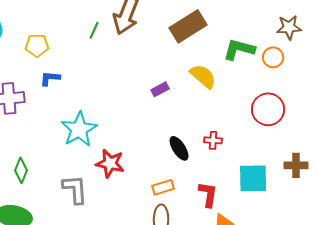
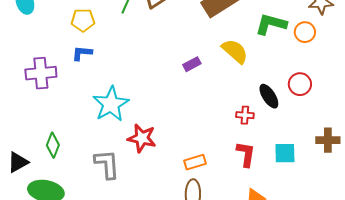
yellow pentagon: (37, 45) -> (83, 20), moved
red circle: (268, 109) -> (300, 84), size x0.7
black ellipse: (179, 148) -> (269, 96), moved
cyan square: (253, 178) -> (285, 153), size x0.7
red L-shape: (208, 194) -> (246, 154), moved

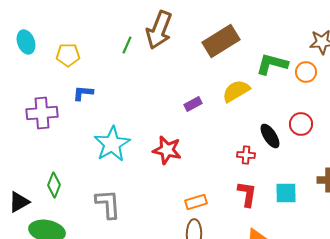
yellow pentagon: (83, 20) -> (68, 55), moved
yellow semicircle: (235, 51) -> (236, 91), turned -72
red star: (142, 138) -> (167, 150), moved

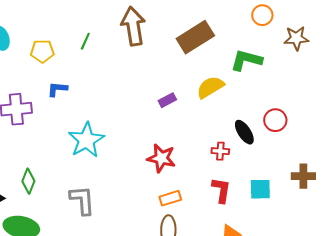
brown arrow: (159, 30) -> (133, 26), turned 150
green line: (127, 45) -> (85, 41), moved
orange circle: (306, 72) -> (262, 15), moved
red star: (167, 150) -> (161, 158), moved

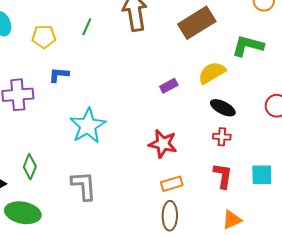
black ellipse: (244, 132) -> (223, 108), moved, turned -30

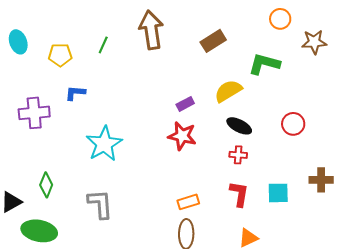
brown rectangle: (197, 23) -> (213, 41), size x0.7
red star: (163, 144) -> (182, 136), moved

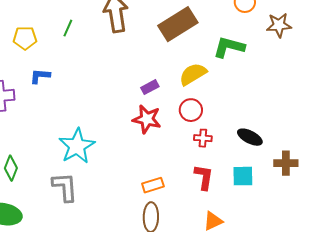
brown rectangle: (213, 41) -> (178, 24), size x1.5
red circle: (293, 124) -> (191, 110), moved
black ellipse: (239, 126) -> (250, 137), moved
cyan star: (104, 144) -> (77, 146), moved

